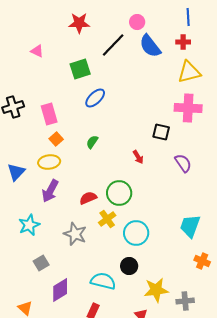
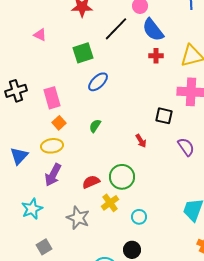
red cross: (183, 42) -> (156, 56), moved
cyan circle: (136, 233) -> (139, 217), size x0.6

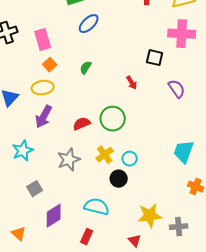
yellow cross: (110, 203) -> (105, 155), moved
gray star: (78, 218) -> (69, 160), turned 30
black circle: (132, 250) -> (119, 179), moved

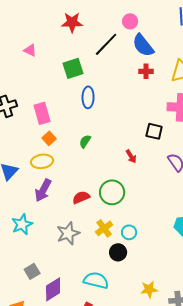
blue ellipse: (89, 24) -> (88, 97), turned -45
gray square: (35, 189) -> (32, 271), moved
yellow star: (150, 216) -> (149, 289), size x0.7

